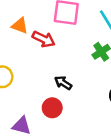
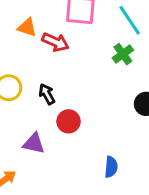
black arrow: (63, 83) -> (47, 94), moved, turned 30

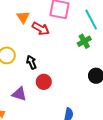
orange triangle: (27, 27) -> (23, 17), turned 32

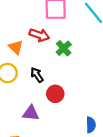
orange triangle: (23, 17) -> (16, 47), moved
green cross: (84, 41) -> (64, 48), moved

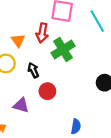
red arrow: (39, 35) -> (42, 33), turned 72
green cross: (64, 48) -> (63, 50), size x1.5

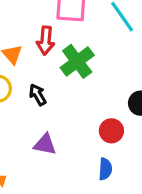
red circle: (47, 91) -> (111, 131), moved
purple triangle: (21, 105) -> (45, 144), moved

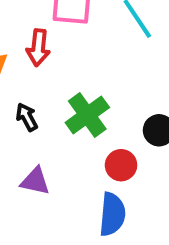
green cross: (77, 61) -> (87, 115), moved
blue semicircle: (105, 169) -> (112, 214), size x1.5

